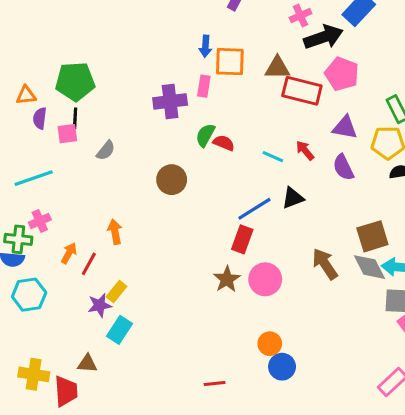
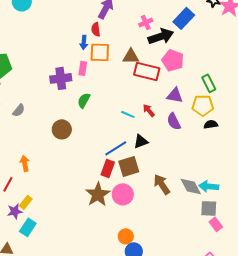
red semicircle: (224, 143) -> (96, 29), moved, turned -120
brown square: (372, 236) -> (129, 166), moved
brown star: (227, 279) -> (98, 194), size x1.4

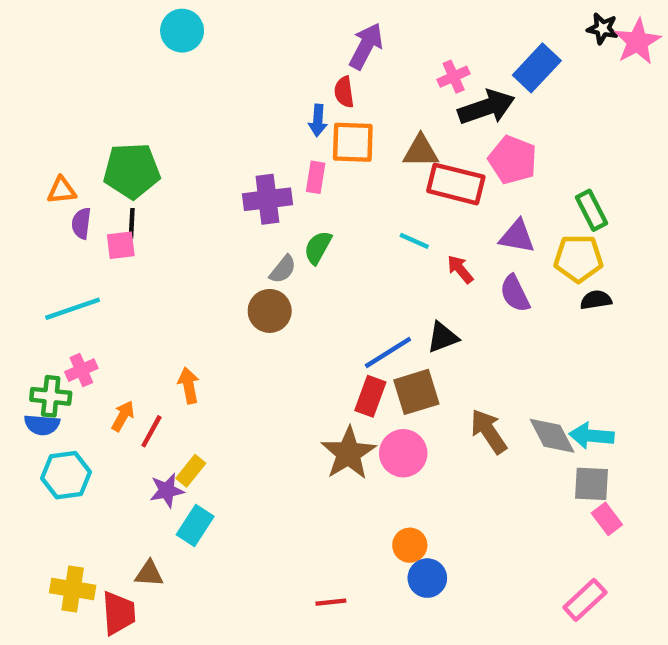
gray semicircle: (19, 110) -> (283, 269), moved
cyan line: (128, 114) -> (414, 241), moved

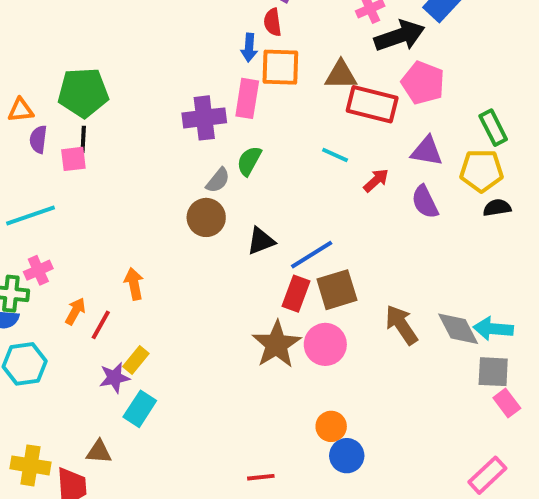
pink rectangle: (316, 177) -> (247, 98), size x1.4
red arrow: (460, 269) -> (376, 180), turned 88
black triangle: (443, 337) -> (261, 241), moved

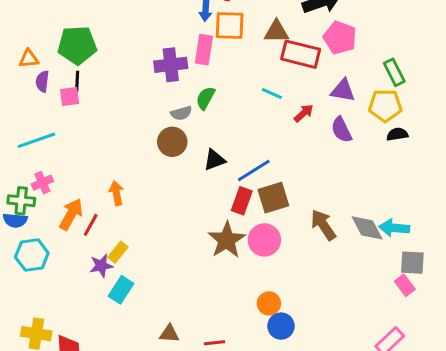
gray semicircle: (218, 180) -> (181, 113), turned 35
orange arrow: (75, 311) -> (71, 214), size x1.5
gray square: (493, 372) -> (412, 263), moved
brown triangle: (99, 452) -> (169, 334), moved

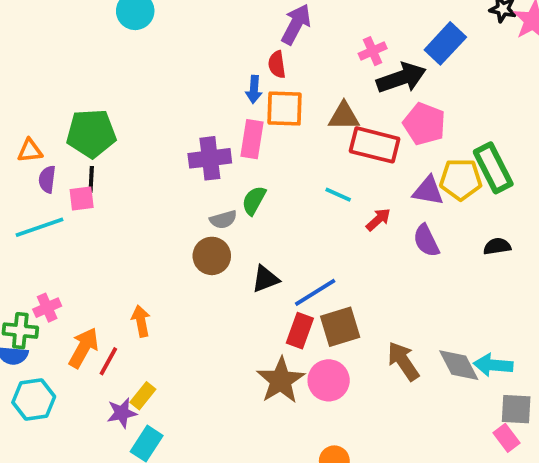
green rectangle: (394, 72) -> (493, 168), size x1.4
yellow pentagon: (385, 106) -> (461, 179), moved
cyan line: (36, 140) -> (39, 227), moved

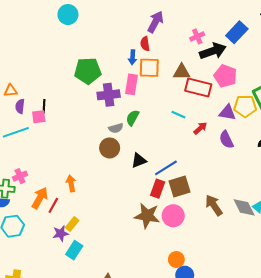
green pentagon: (91, 133) -> (88, 71), moved
brown star: (281, 380) -> (147, 216), turned -30

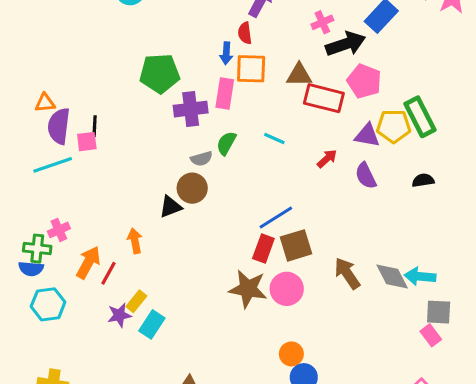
purple semicircle: (20, 106) -> (59, 126), size x1.6
cyan line: (178, 115) -> (274, 139), moved
black triangle: (139, 160) -> (170, 207), moved
cyan rectangle: (74, 250) -> (152, 324), moved

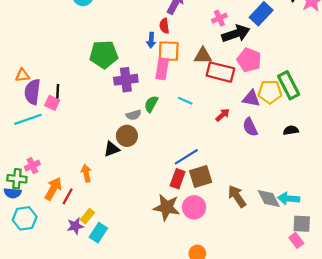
pink rectangle: (225, 94) -> (162, 69), moved
pink square: (87, 142) -> (52, 103), turned 32

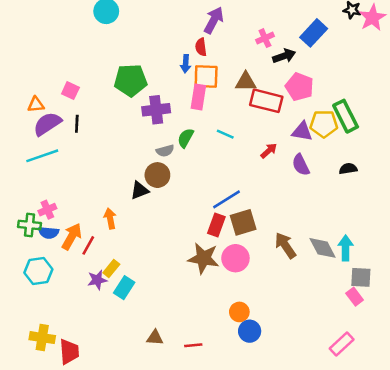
black arrow: (236, 34) -> (284, 56), size x0.7
purple semicircle: (32, 92) -> (47, 124), turned 50
pink square: (52, 103) -> (70, 91), moved
blue semicircle: (13, 193) -> (49, 233), moved
cyan arrow: (289, 199) -> (346, 248), turned 85

